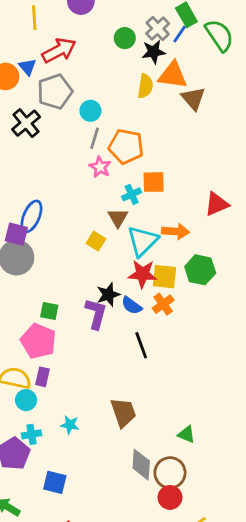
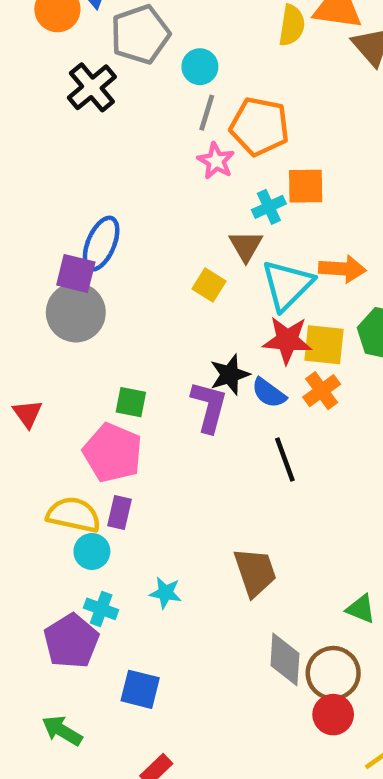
cyan cross: (31, 434) -> (101, 609), turned 30

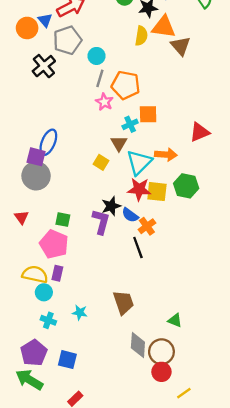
orange cross: (322, 391) -> (147, 226), moved
red triangle: (28, 414) -> (21, 217), moved
purple pentagon: (71, 641) -> (34, 353), moved
green arrow: (62, 731) -> (29, 380), size x1.4

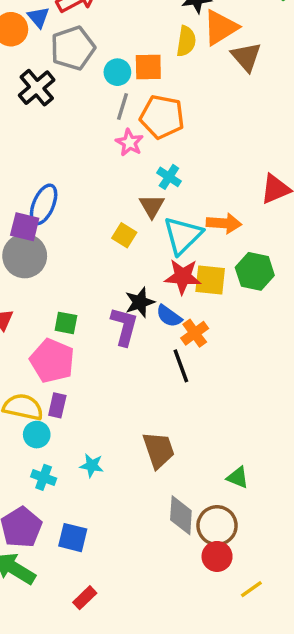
orange triangle: (164, 27) -> (220, 28), turned -40
orange square: (148, 114) -> (148, 67), moved
cyan cross: (130, 124) -> (169, 177), turned -32

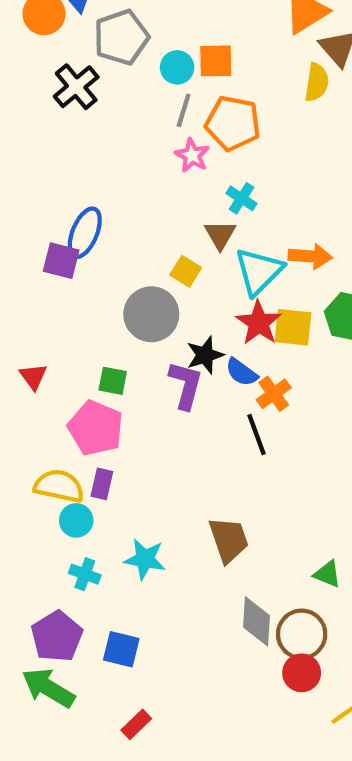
yellow semicircle: (186, 41) -> (317, 82), moved
gray circle: (25, 256) -> (151, 314), moved
red star: (183, 277) -> (259, 323), turned 30
cyan star: (92, 465) -> (145, 559), size x1.4

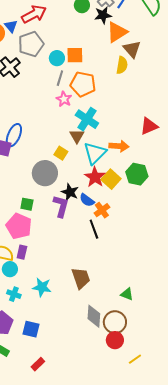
cyan cross: (242, 198) -> (87, 119), size x1.6
yellow square: (293, 327) -> (111, 179), turned 36
black star: (205, 355) -> (70, 192), turned -30

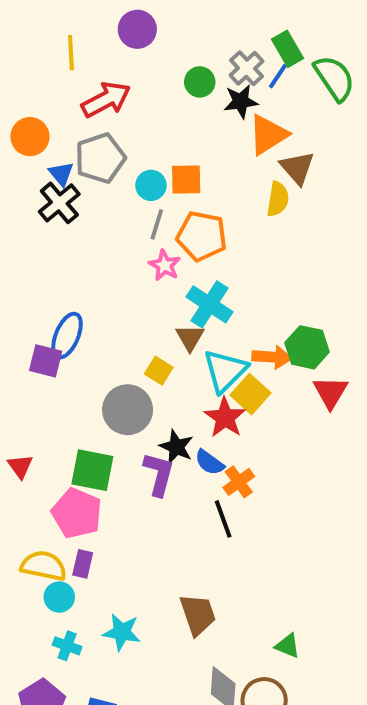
blue triangle: (11, 26) -> (61, 174), moved
red triangle: (149, 126) -> (330, 392), moved, turned -36
green hexagon: (137, 174) -> (307, 347), moved
yellow square: (111, 179) -> (250, 394), moved
green square: (27, 204) -> (92, 470), size x1.6

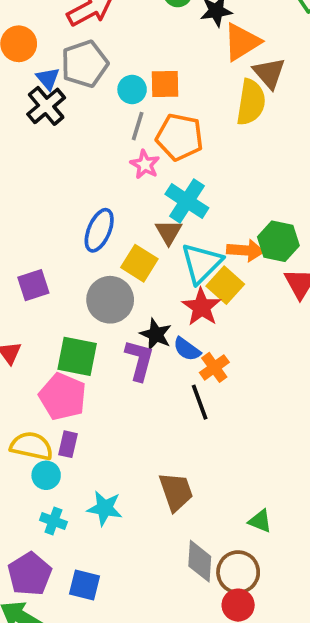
yellow semicircle: (278, 199) -> (251, 102), size x1.4
blue ellipse: (67, 336) -> (99, 230), moved
purple square: (46, 361) -> (33, 285), moved, turned -32
yellow square: (159, 371) -> (139, 263), size x1.4

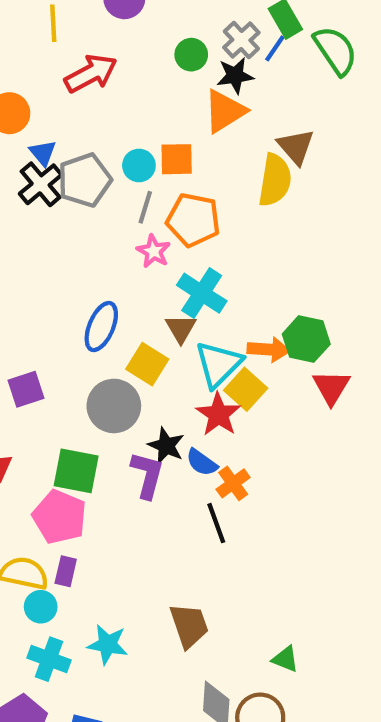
orange triangle: (242, 42) -> (225, 111), moved
gray pentagon: (85, 64) -> (85, 180), moved
cyan cross: (53, 521) -> (49, 659), size x1.4

